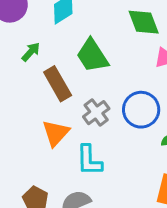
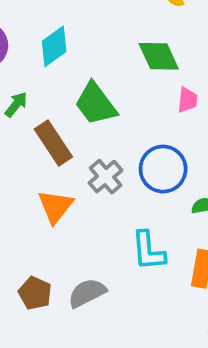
cyan L-shape: (89, 160) -> (148, 251), moved

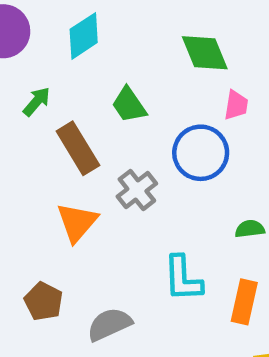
green trapezoid: (96, 104) -> (129, 105), size x0.7
blue circle: (163, 169) -> (201, 153), moved
brown pentagon: (35, 293) -> (44, 301), moved

